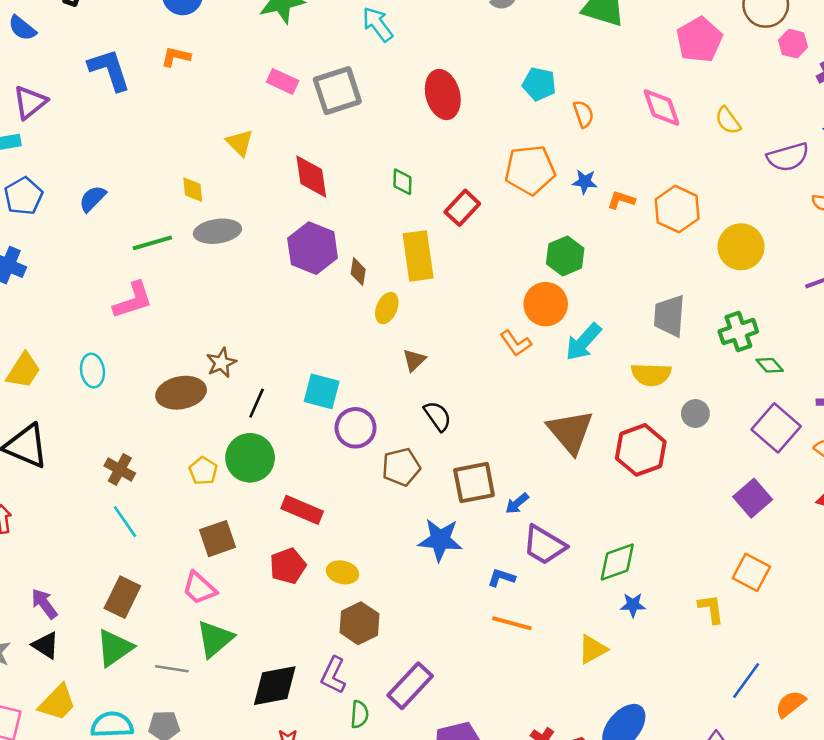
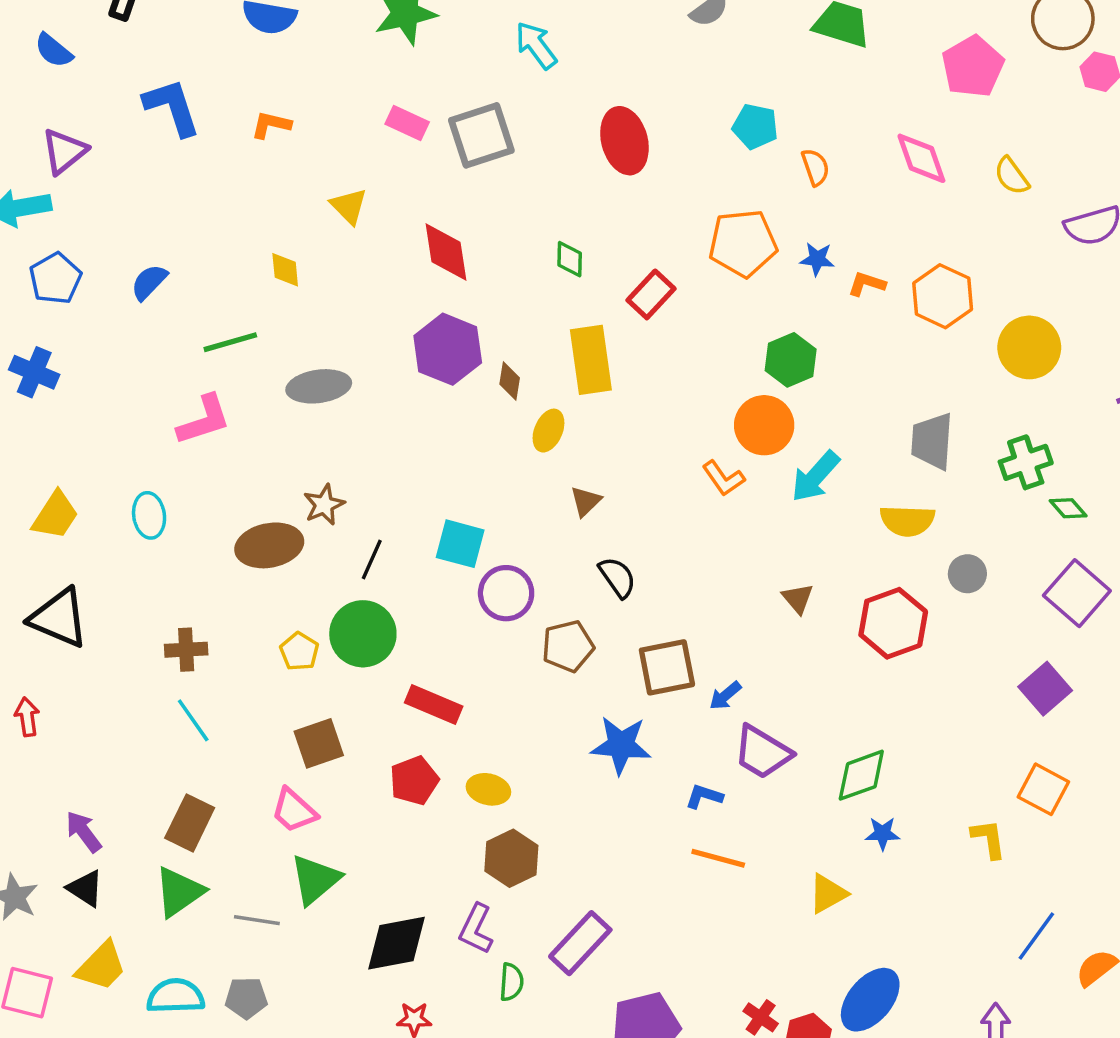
orange L-shape: (176, 57) -> (271, 125), moved
gray ellipse: (217, 231) -> (319, 386), moved
brown triangle: (570, 432) -> (798, 598), size x0.5
brown cross: (120, 470) -> (186, 650), turned -32

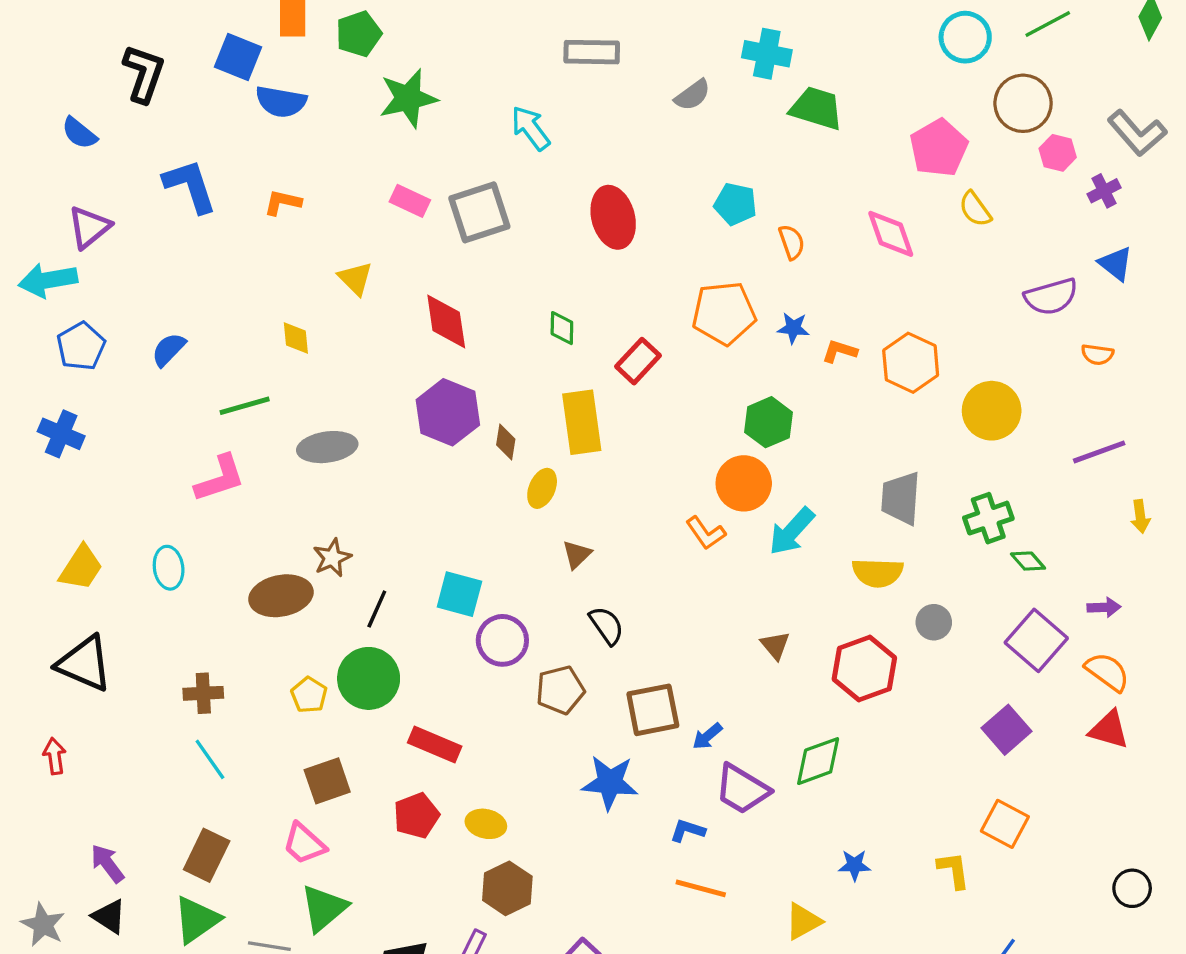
yellow semicircle: (1012, 176) -> (975, 209), moved
green diamond: (861, 775) -> (818, 761), moved

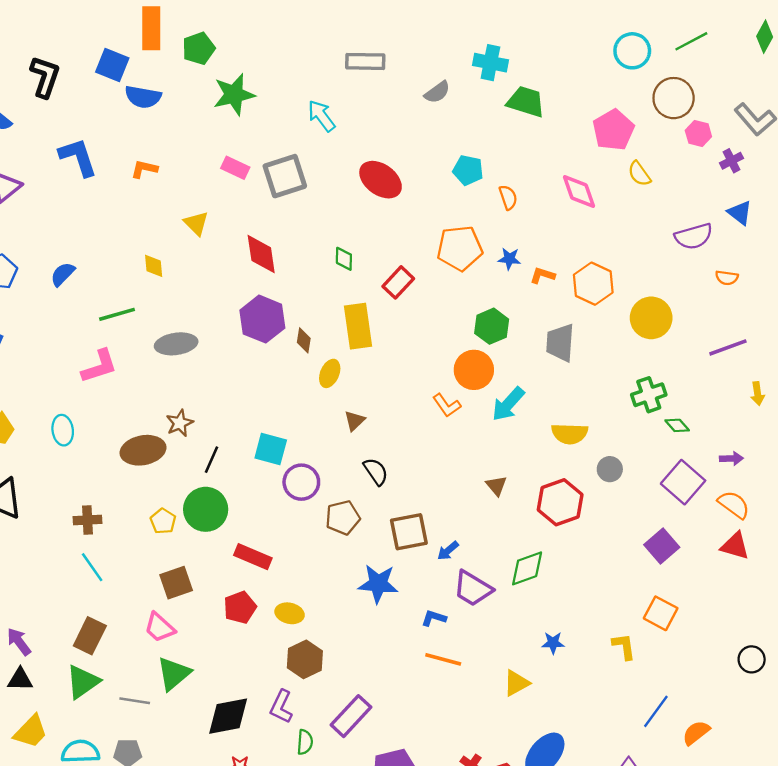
red ellipse: (613, 217) -> (381, 180), turned -39
gray trapezoid: (901, 498) -> (560, 343), moved
black triangle: (109, 916) -> (20, 679), turned -32

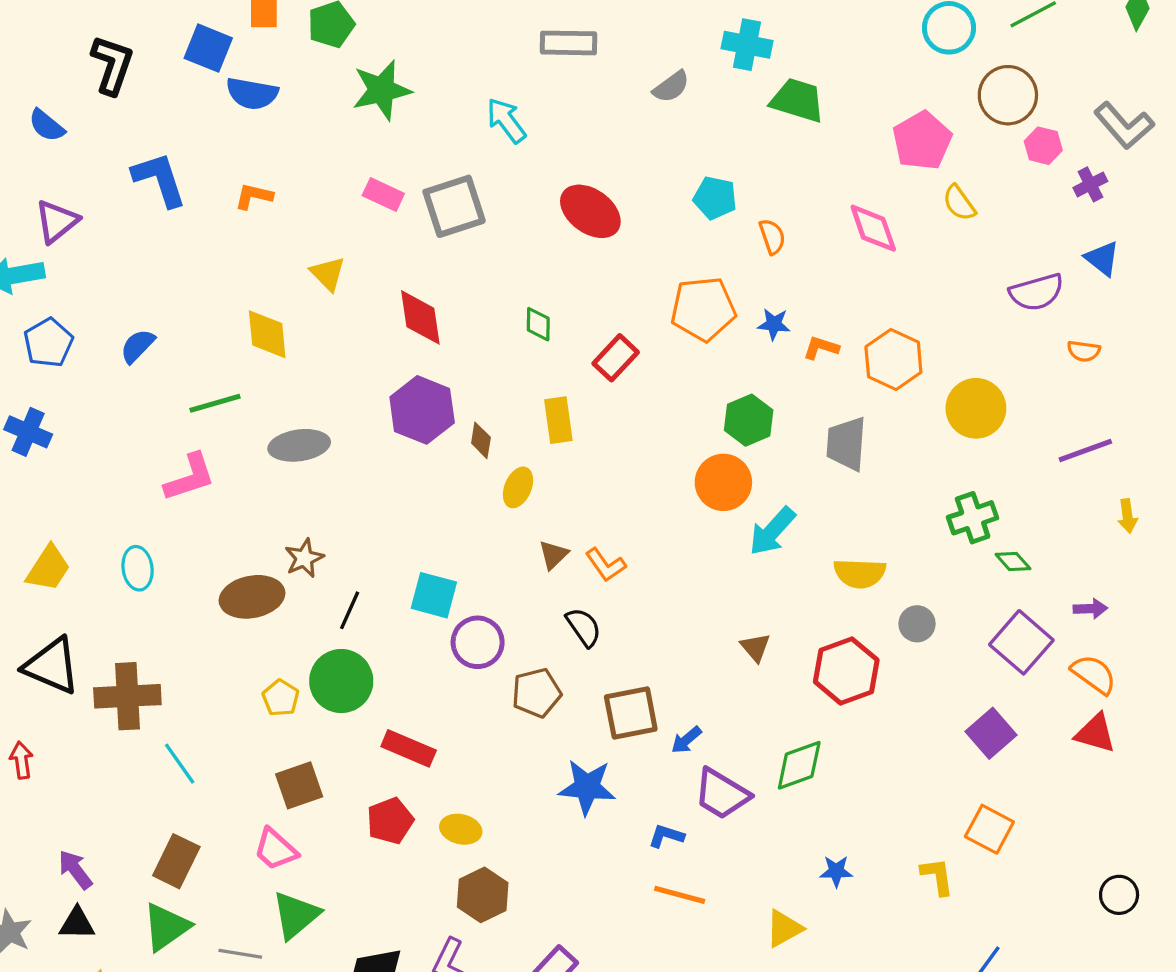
yellow diamond: (154, 266) -> (267, 334), size x1.5
yellow rectangle: (358, 326) -> (558, 420), size x0.7
orange L-shape: (447, 405) -> (606, 565), moved
brown cross: (87, 520) -> (127, 696), moved, size x1.6

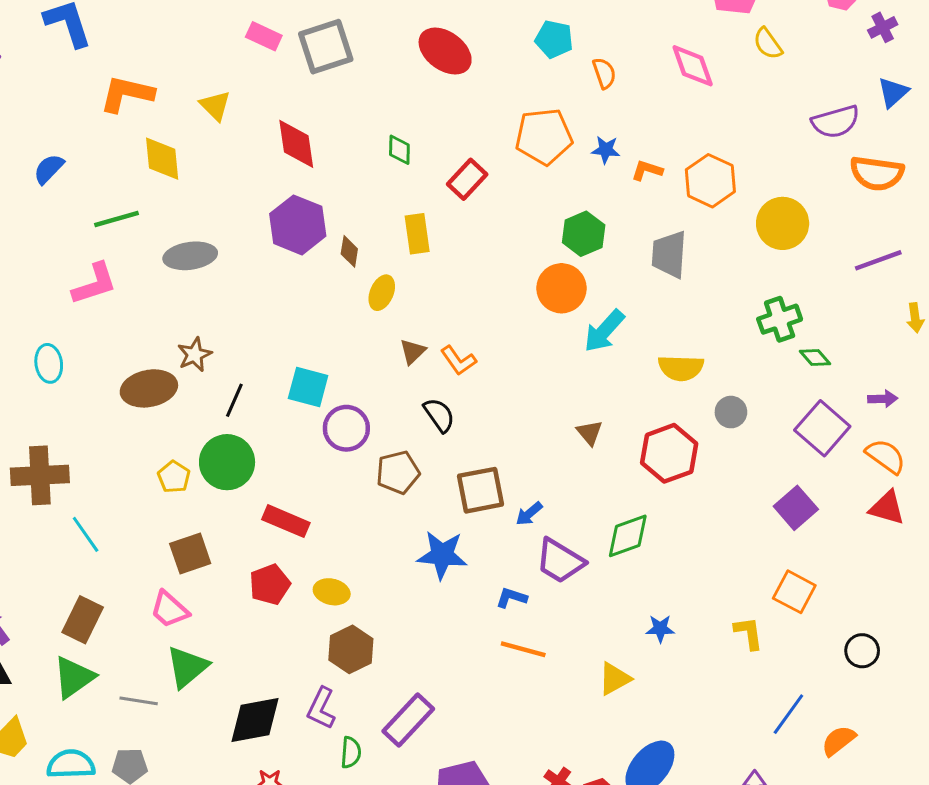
orange L-shape: (254, 196) -> (127, 94), moved, size x1.6
blue triangle: (1102, 258) -> (893, 92), turned 40
orange semicircle: (1084, 351) -> (877, 173), size x1.8
black circle: (1119, 895) -> (862, 651), moved

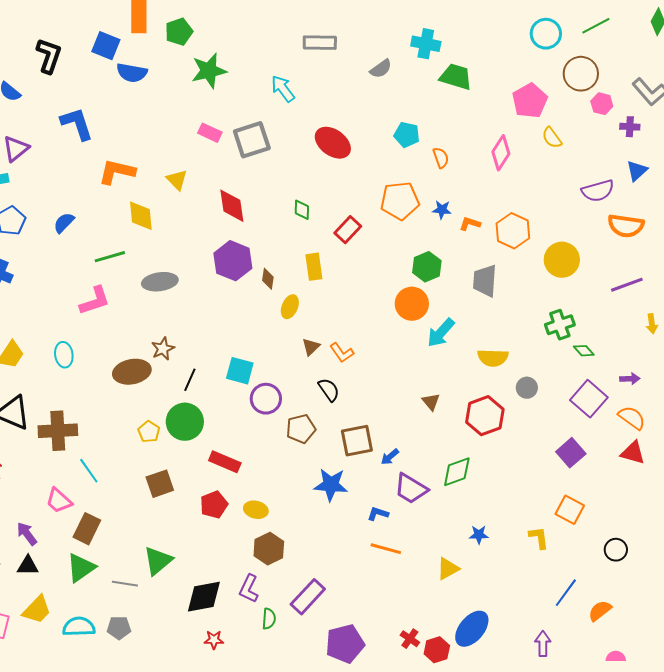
purple cross: (883, 27) -> (630, 127), turned 30
pink diamond: (693, 66) -> (501, 153), turned 52
pink trapezoid: (170, 609) -> (59, 501), moved

